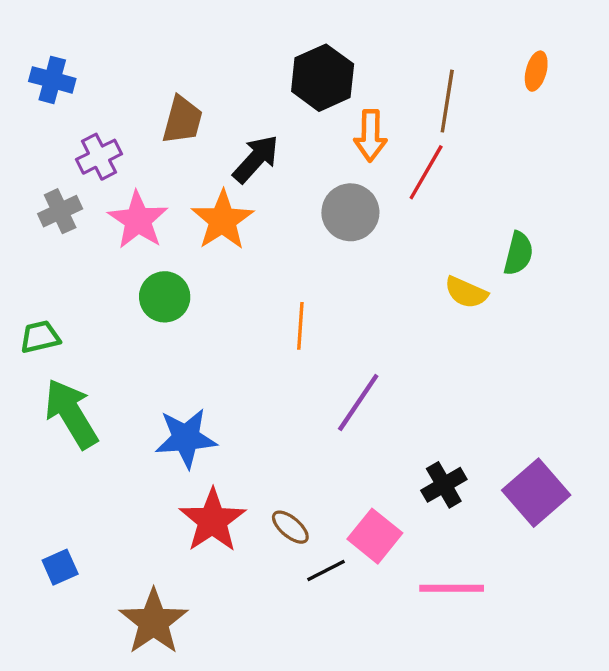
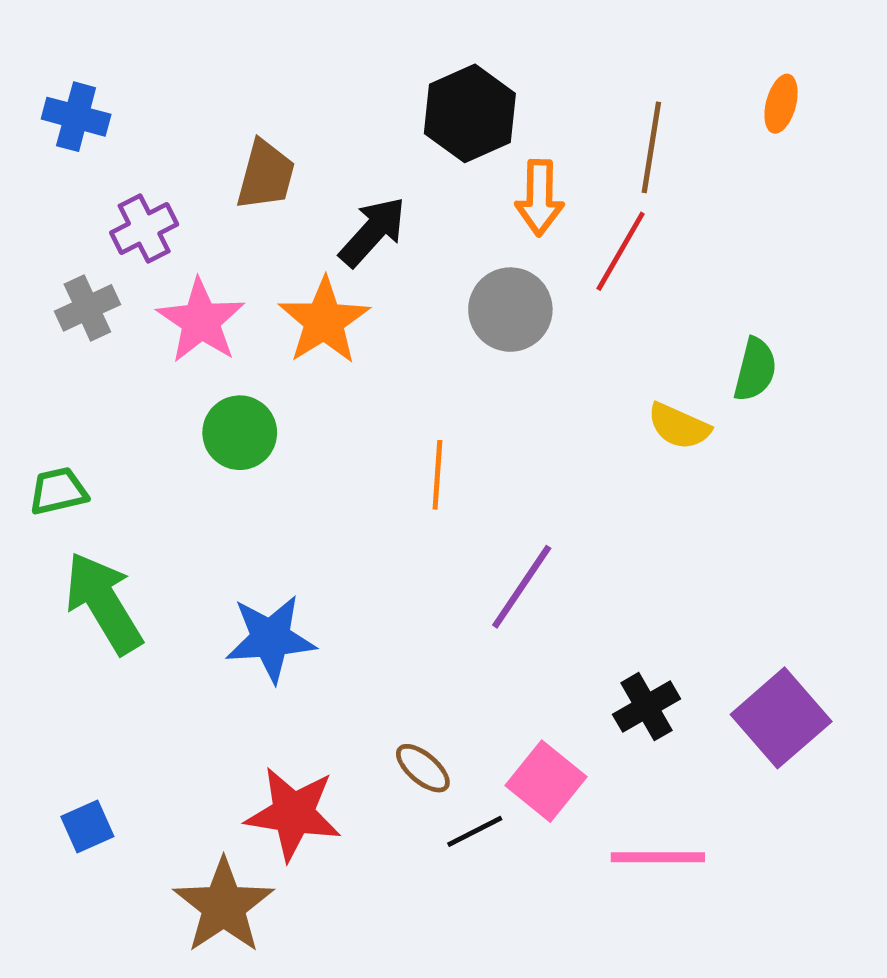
red star: (212, 520) -> (293, 814), moved, turned -30

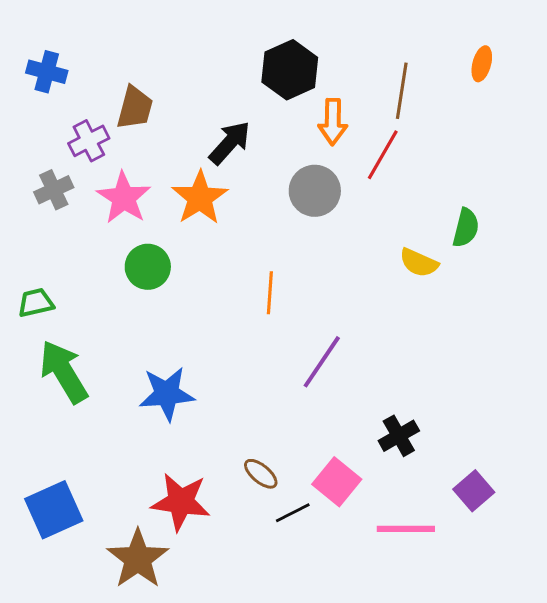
brown trapezoid: (266, 175) -> (135, 108), moved
purple square: (781, 718) -> (474, 491), moved, size x0.7
blue square: (87, 827) -> (54, 510), size x1.8

